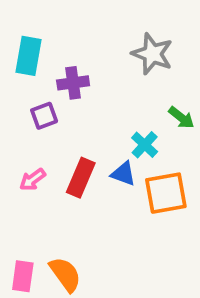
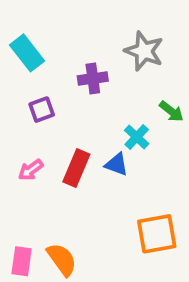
cyan rectangle: (29, 56) -> (27, 53), turned -48
purple cross: (73, 83) -> (93, 79), moved
orange square: (166, 193) -> (157, 234), moved

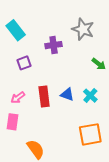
cyan cross: (137, 137) -> (90, 96), moved
red rectangle: (76, 168) -> (44, 97), turned -30
pink rectangle: (22, 261) -> (13, 122), moved

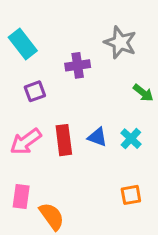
pink arrow: (18, 98) -> (26, 142), size x1.5
pink rectangle: (13, 122) -> (21, 196), moved
orange square: (90, 134) -> (131, 195), size x0.6

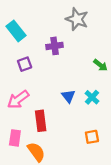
gray star: (120, 42) -> (77, 19), moved
blue triangle: (97, 137) -> (68, 96), turned 32
red rectangle: (64, 140) -> (41, 121), moved

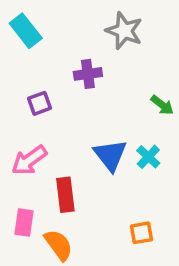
cyan rectangle: (16, 31) -> (26, 31), moved
blue triangle: (68, 96) -> (110, 155), size x1.5
orange square: (92, 137) -> (141, 233), moved

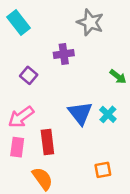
purple square: (40, 103) -> (29, 75), turned -30
pink rectangle: (24, 222) -> (17, 147), moved

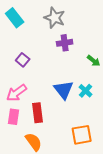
gray star: (90, 22) -> (55, 18), moved
purple cross: (64, 54) -> (65, 43), moved
orange square: (103, 170) -> (82, 135), size x1.5

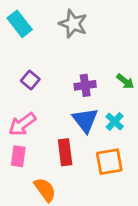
purple cross: (65, 43) -> (85, 85), moved
red rectangle: (38, 113) -> (65, 152), moved
orange square: (82, 135) -> (109, 162), moved

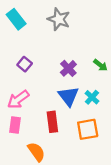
purple cross: (85, 85) -> (68, 68), turned -35

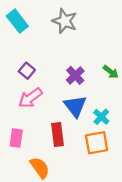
cyan cross: (92, 97) -> (101, 117), moved
pink arrow: (18, 99) -> (30, 98), moved

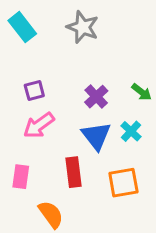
purple square: (27, 71) -> (34, 91), turned 35
cyan cross: (101, 117) -> (131, 131), moved

